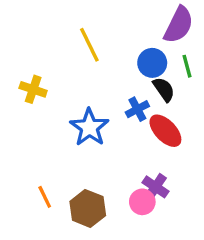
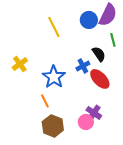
blue circle: (152, 63) -> (89, 20), moved
yellow cross: (33, 89) -> (20, 64), moved, turned 35
orange line: (45, 197) -> (45, 101), moved

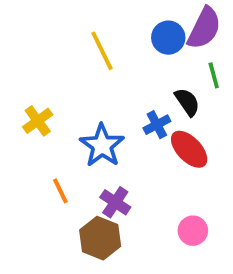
orange line: (45, 101) -> (60, 191), moved
purple cross: (94, 113) -> (115, 202), moved
pink circle: (86, 122) -> (193, 231), moved

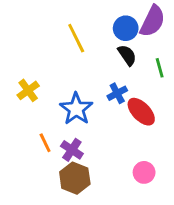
green line: (214, 75) -> (160, 68), moved
black semicircle: (187, 102) -> (127, 55), moved
purple cross: (115, 202) -> (72, 150), moved

